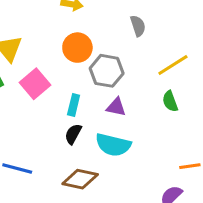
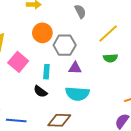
green semicircle: (170, 101) -> (110, 58), turned -64
black semicircle: (73, 134) -> (40, 91), moved, turned -72

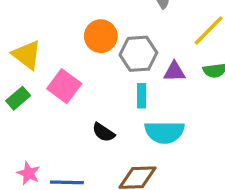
purple triangle: (75, 68) -> (174, 72), moved
cyan rectangle: (46, 72) -> (142, 96), moved

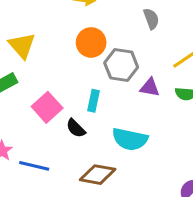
pink square: (64, 86) -> (47, 107), moved
cyan rectangle: (142, 96) -> (94, 101), moved

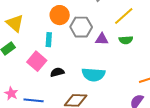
cyan rectangle: (94, 101) -> (49, 40), moved
black semicircle: (76, 128) -> (57, 72), turned 128

